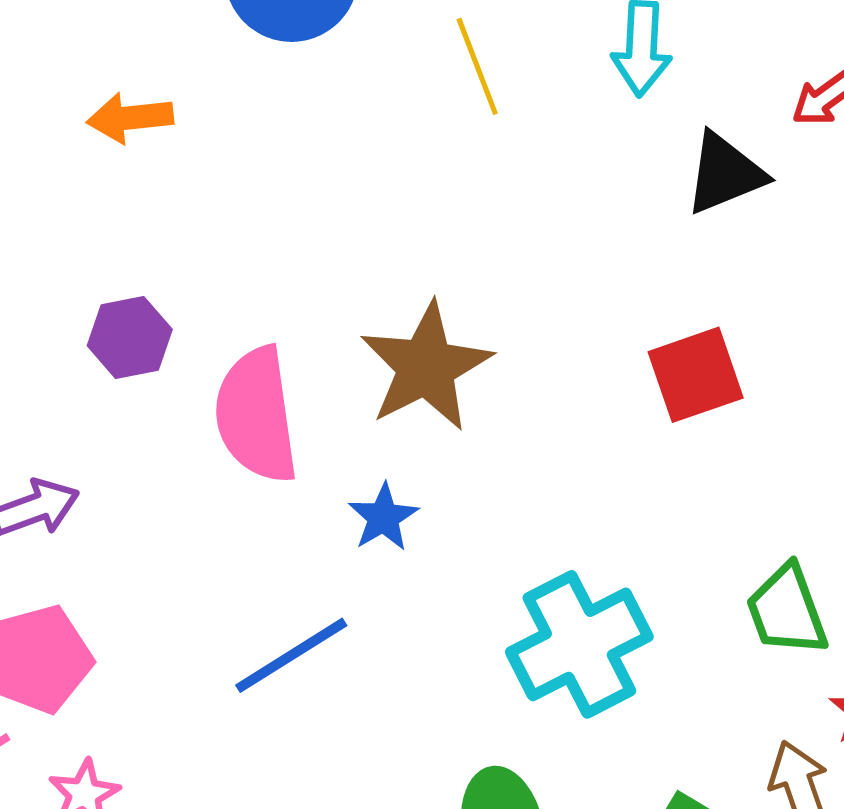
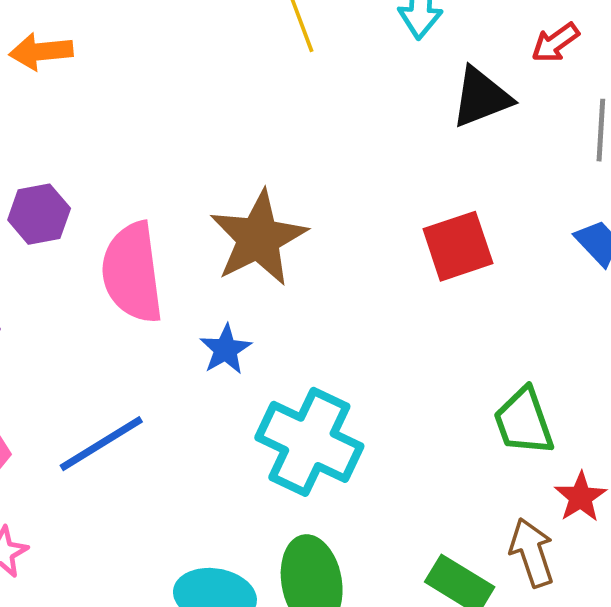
cyan cross: (579, 644) -> (309, 442), moved, turned -38
blue line: (291, 655) -> (101, 444), moved

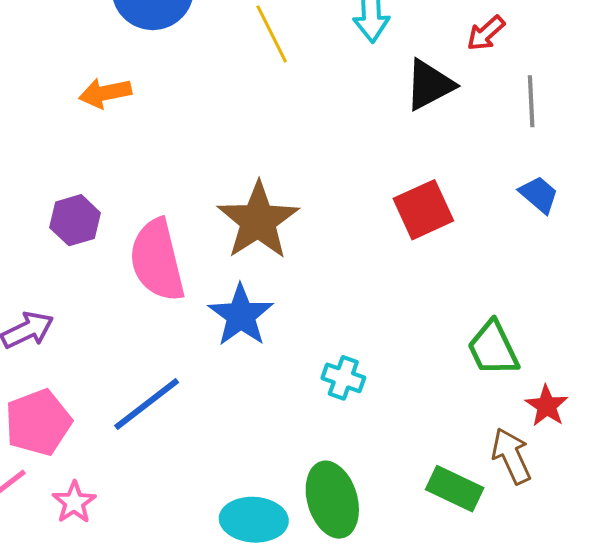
orange arrow: (41, 52) -> (105, 93), moved
blue star: (226, 349) -> (241, 315), size x1.5
cyan cross: (309, 442) -> (343, 378), moved, size x0.5

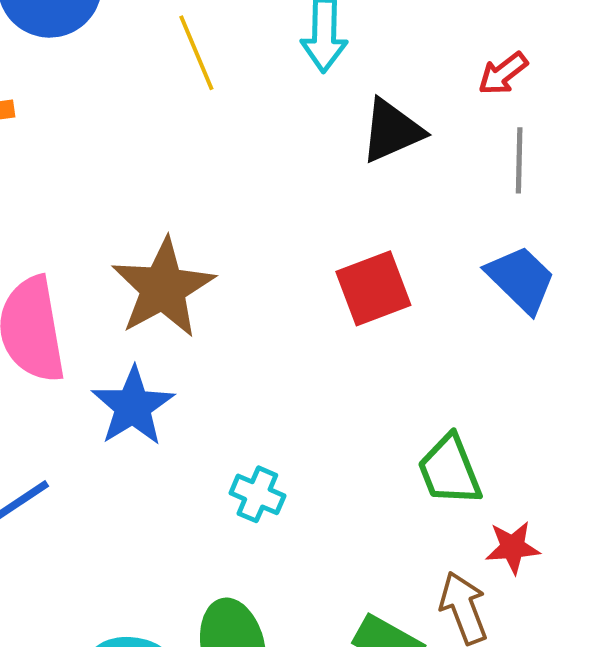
red arrow: (486, 33) -> (503, 73), moved
blue trapezoid: (539, 195) -> (521, 279), size x1.4
red star: (547, 406) -> (513, 547), turned 30

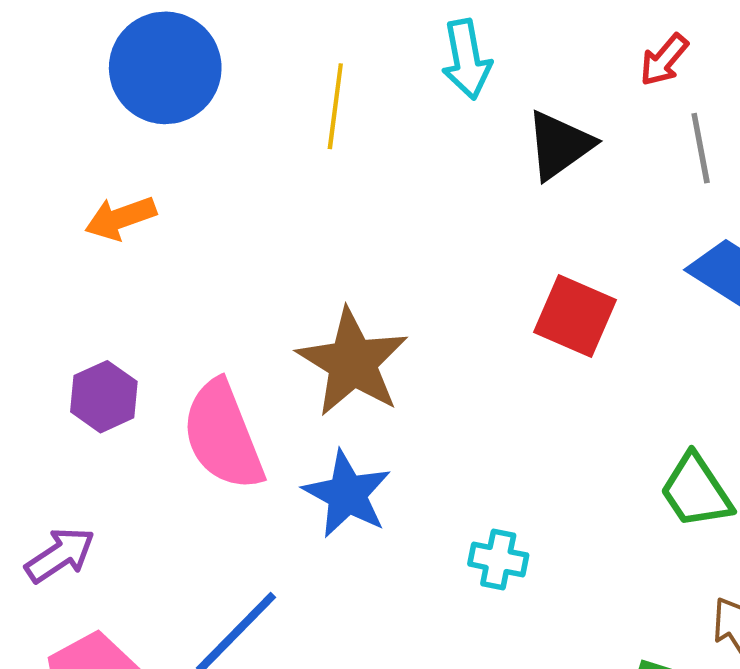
yellow line: (196, 53) -> (335, 106), turned 42
red square: (373, 288) -> (575, 316), turned -34

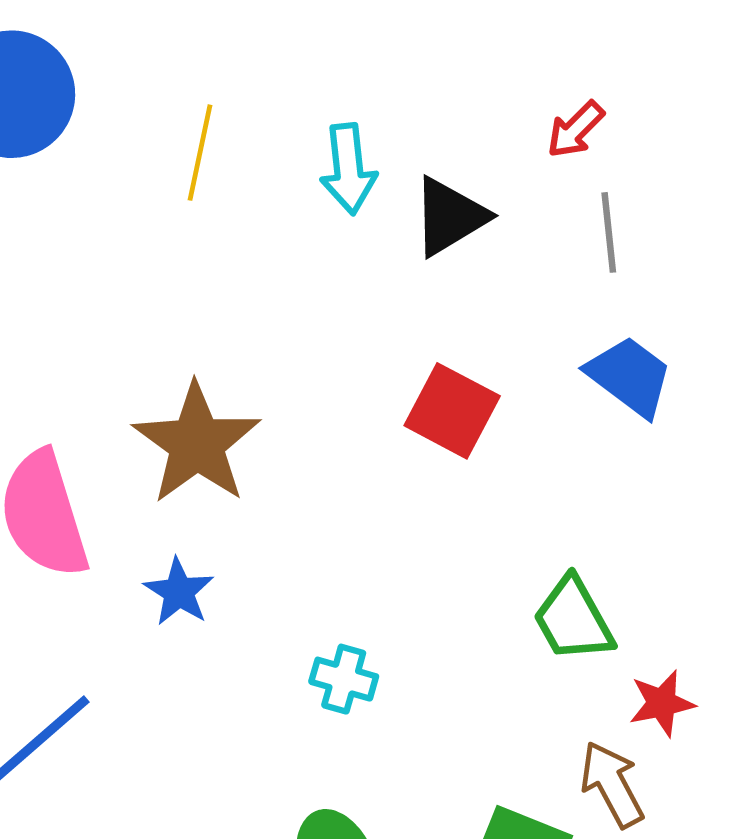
cyan arrow: (467, 59) -> (348, 169), moved
blue star: (347, 494) -> (179, 592), size x0.7

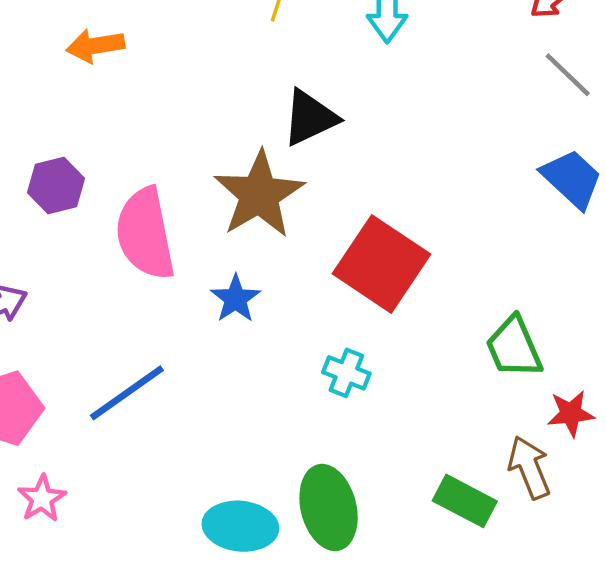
black triangle: (450, 217) -> (310, 118), moved
gray line: (609, 232) -> (568, 75), turned -46
red square: (452, 411) -> (381, 264), moved, size x1.4

